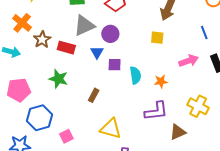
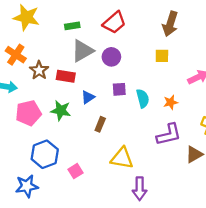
blue triangle: (97, 52) -> (88, 97), moved, turned 32
pink pentagon: (19, 90) -> (28, 113), moved

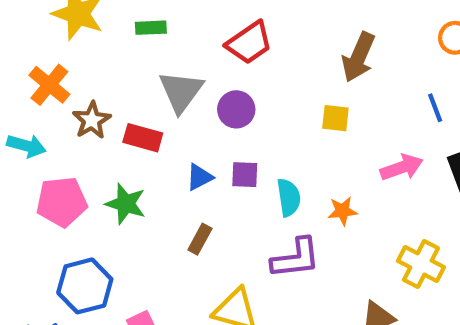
green rectangle: (72, 26) -> (151, 28), moved
gray triangle: (83, 51) -> (181, 91), turned -30
blue triangle: (88, 97) -> (200, 177), moved
purple L-shape: (169, 134) -> (296, 258), moved

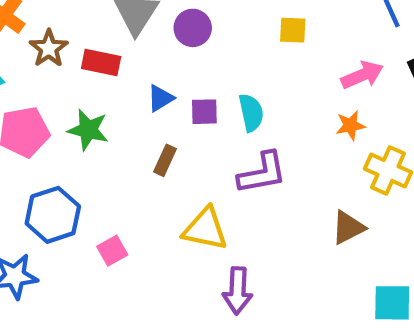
purple square: (245, 175) -> (204, 112), moved
orange star: (342, 211) -> (350, 125), moved

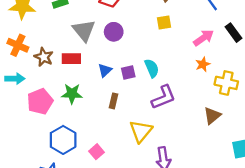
yellow triangle: (205, 229) -> (141, 131), turned -50

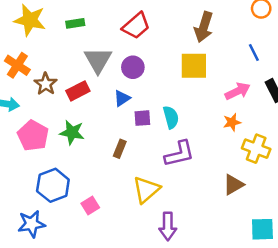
yellow square: (164, 23) -> (194, 66), size x1.6
red rectangle: (71, 59) -> (78, 91), turned -36
blue triangle: (105, 70) -> (122, 98), moved
pink pentagon: (40, 101) -> (33, 136), turned -30

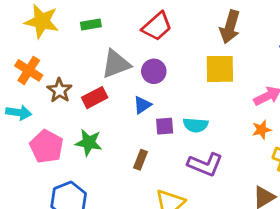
gray triangle: (98, 60) -> (116, 64), turned 40
cyan semicircle: (171, 117) -> (196, 125), turned 110
purple L-shape: (179, 154) -> (205, 164), turned 36

